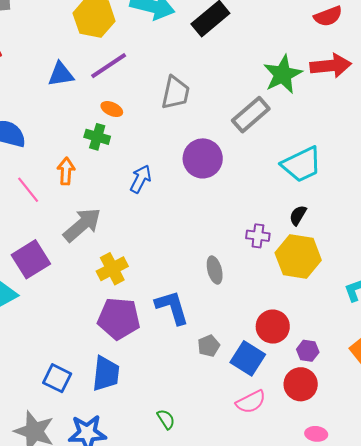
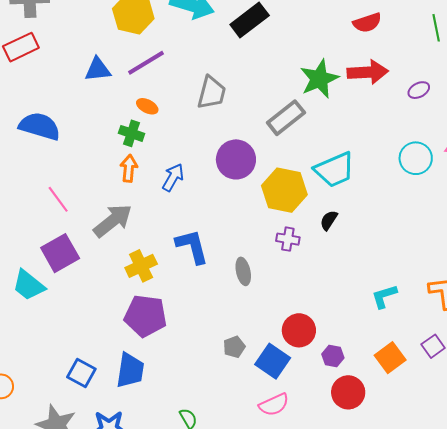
orange arrow: (66, 171) -> (129, 168), moved
pink line: (28, 190) -> (58, 199), moved
yellow hexagon: (298, 257) -> (284, 190), moved
blue L-shape: (172, 307) -> (192, 246), moved
red circle: (301, 384) -> (348, 392), moved

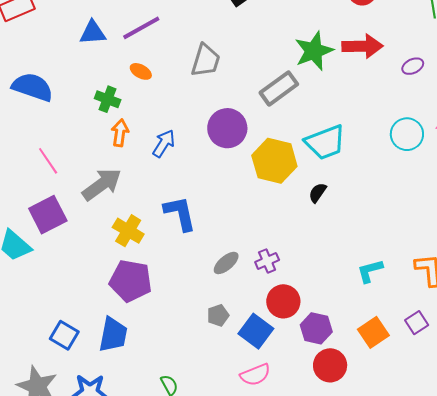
green cross: (132, 133) -> (108, 99), moved
purple cross: (288, 239) -> (267, 261), moved, turned -35
yellow cross: (141, 266) -> (128, 231), turned -36
gray ellipse: (243, 271) -> (226, 263), moved, turned 60
purple hexagon: (333, 356) -> (316, 328), size x1.4

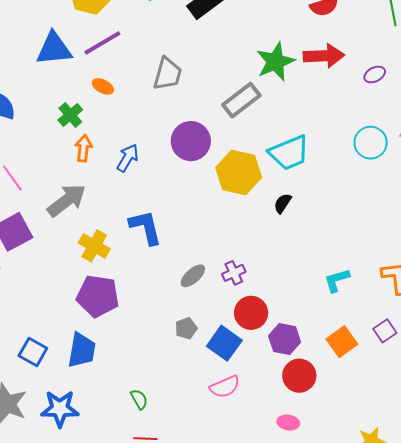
blue triangle: (93, 33) -> (54, 49), size x1.4
green cross: (108, 99) -> (70, 115), turned 30

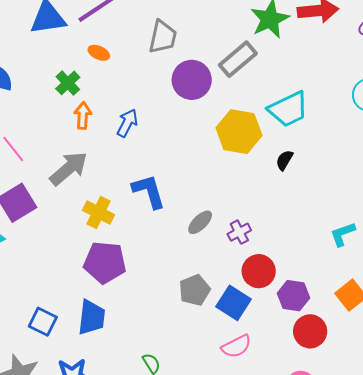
purple circle: (191, 141) -> (192, 80), moved
gray ellipse: (193, 276) -> (200, 222), moved
gray pentagon: (186, 328) -> (195, 290), size x1.4

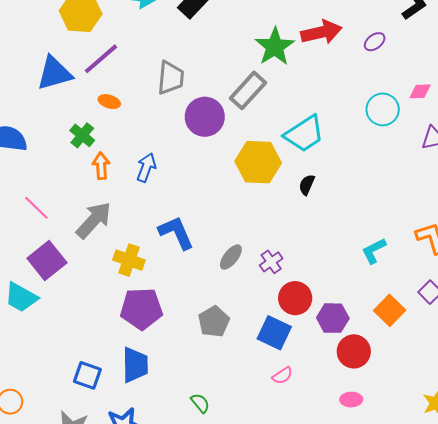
gray pentagon: (195, 290) -> (214, 322), moved
pink semicircle: (236, 346) -> (282, 376), size x0.7

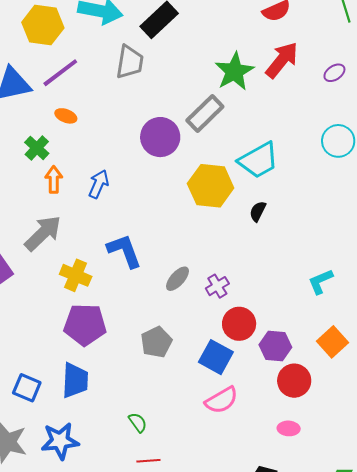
red arrow: (321, 32) -> (282, 60), turned -42
gray trapezoid: (171, 78) -> (130, 62), moved
pink semicircle: (282, 376) -> (221, 400), size x1.6

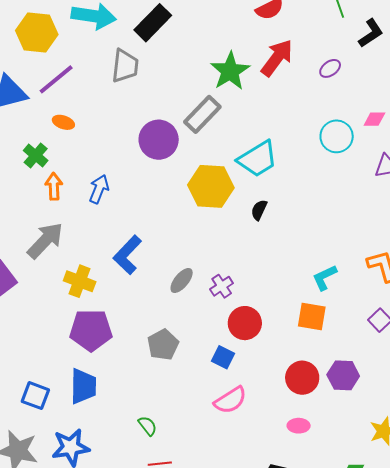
blue L-shape: (124, 251) -> (127, 255), turned -114
orange square: (332, 342) -> (312, 317), moved, turned -36
purple hexagon: (275, 346) -> (343, 375), moved
blue square: (216, 357) -> (223, 357), size x0.7

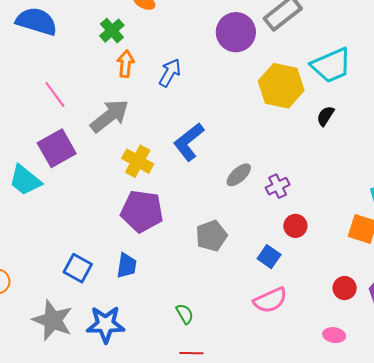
red circle: (245, 323) -> (295, 226), size x0.7
red circle: (302, 378) -> (345, 288), size x0.7
blue trapezoid: (83, 386) -> (127, 266), size x0.7

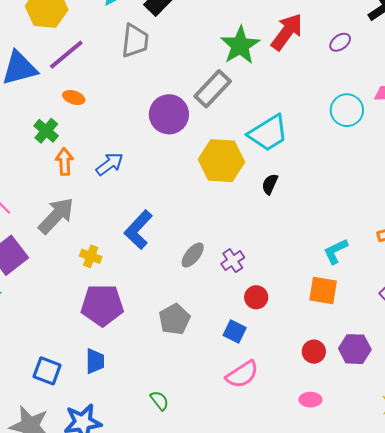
blue arrow: (170, 73) -> (110, 164), turned 32
yellow cross: (138, 161) -> (91, 256), size x0.7

